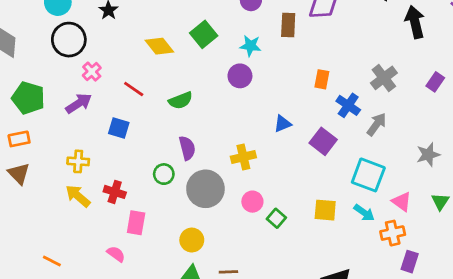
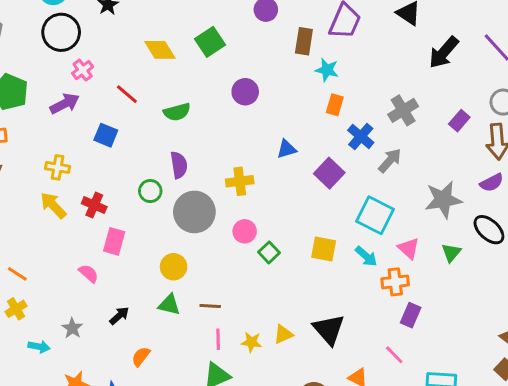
black arrow: (415, 22) -> (444, 52), turned -132
cyan star: (250, 46) -> (327, 70), moved
gray star: (428, 155) -> (443, 200), size x1.4

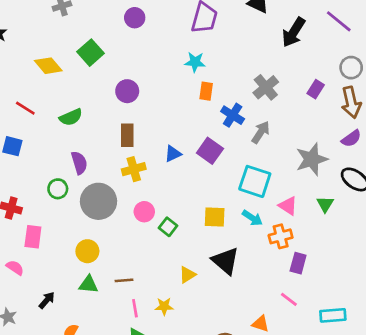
brown rectangle: (304, 41) -> (127, 135), moved
blue triangle: (287, 149) -> (173, 154), moved
black triangle: (329, 329) -> (225, 261), moved
yellow triangle: (283, 334) -> (187, 275), moved

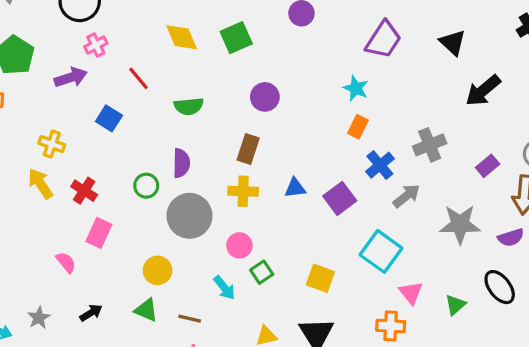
gray star: (312, 159) -> (460, 224), moved
cyan arrow: (252, 218) -> (224, 288), moved

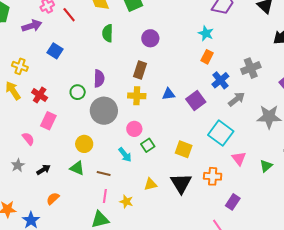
red line: (139, 78) -> (69, 15), moved
green semicircle: (189, 106) -> (108, 33), moved, turned 96
gray star: (39, 318) -> (18, 165), moved
orange cross: (391, 326) -> (213, 176), moved

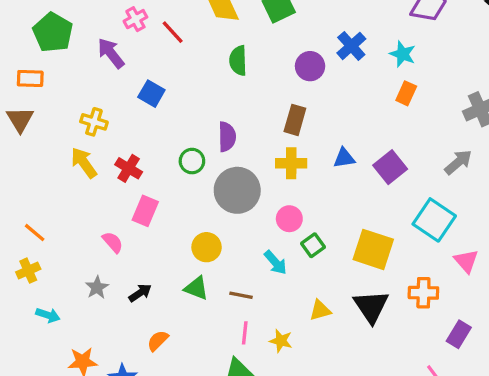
purple arrow: (32, 26) -> (111, 53), turned -108
blue cross: (220, 80) -> (351, 46), moved
yellow square: (184, 149) -> (373, 249), size x1.4

